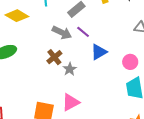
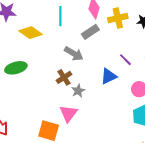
purple line: (83, 32) -> (125, 60), moved
pink triangle: (71, 102) -> (68, 114), moved, turned -30

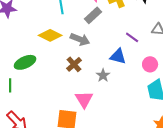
yellow diamond: (31, 33) -> (50, 35), moved
blue triangle: (109, 76) -> (118, 56), turned 48
gray star: (78, 91) -> (103, 75), moved

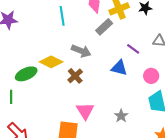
gray rectangle: (93, 15) -> (104, 27), moved
yellow diamond: (50, 35) -> (51, 62), moved
gray star: (103, 75) -> (121, 116), moved

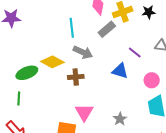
cyan line: (62, 16) -> (72, 28), moved
brown cross: (75, 76) -> (76, 77), turned 35
green line: (11, 97) -> (19, 98), moved

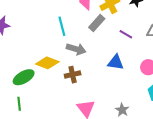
purple line: (135, 52) -> (126, 34), moved

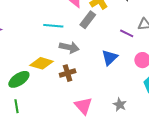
cyan line: (62, 26) -> (53, 26), turned -66
purple line: (126, 34) -> (127, 33), moved
blue triangle: (116, 62) -> (110, 58), turned -48

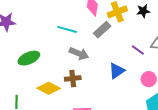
yellow diamond: (42, 63) -> (49, 88), moved
green ellipse: (19, 79) -> (29, 58), moved

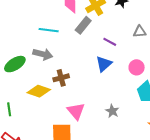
purple line: (138, 50) -> (110, 42), moved
gray arrow: (79, 53) -> (43, 54), moved

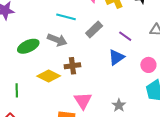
gray rectangle: (83, 25) -> (94, 30), moved

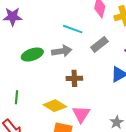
gray arrow: (57, 40) -> (62, 51), turned -36
yellow diamond: (49, 76) -> (55, 106), moved

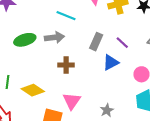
gray rectangle: (99, 44) -> (96, 42), moved, turned -30
yellow diamond: (55, 106) -> (33, 90), moved

